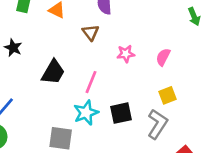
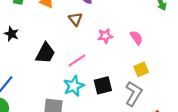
pink semicircle: (163, 57) -> (136, 38), turned 120
pink line: (91, 82) -> (77, 60), turned 36

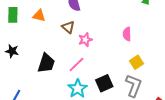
pink star: (105, 36) -> (85, 40), moved
pink semicircle: (136, 38) -> (127, 34), turned -136

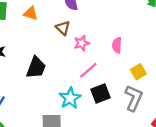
pink semicircle: (127, 34) -> (117, 45), moved
pink line: (76, 65) -> (88, 70), moved

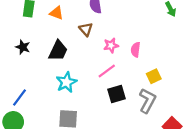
pink star: (82, 43) -> (111, 45), moved
black trapezoid: (36, 68) -> (58, 51), moved
cyan star: (70, 98) -> (66, 82), moved

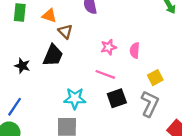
brown triangle: (86, 29) -> (65, 31), moved
black star: (23, 47) -> (22, 66), moved
pink line: (107, 71) -> (105, 74), turned 60
cyan star: (66, 82) -> (75, 98), moved, turned 30

